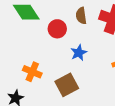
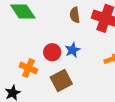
red circle: (57, 29) -> (52, 52), moved

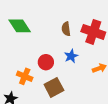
blue star: (73, 50) -> (71, 56), moved

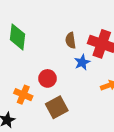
green diamond: (20, 26) -> (18, 37), turned 40
blue star: (71, 56) -> (82, 62), moved

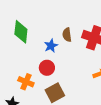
blue star: (82, 62) -> (51, 46), moved

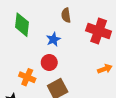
brown semicircle: (67, 35) -> (66, 15), moved

